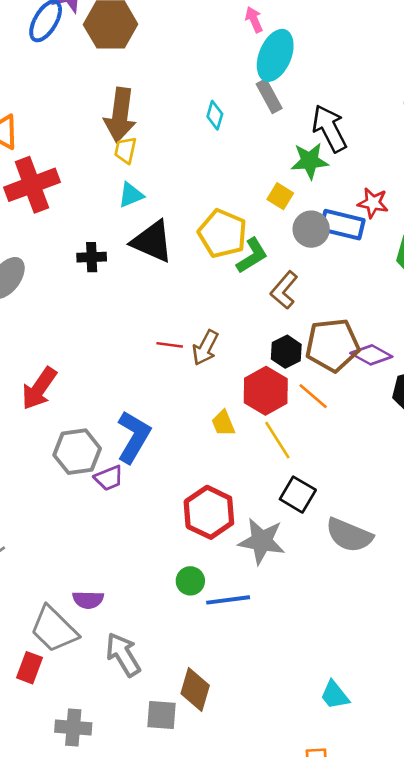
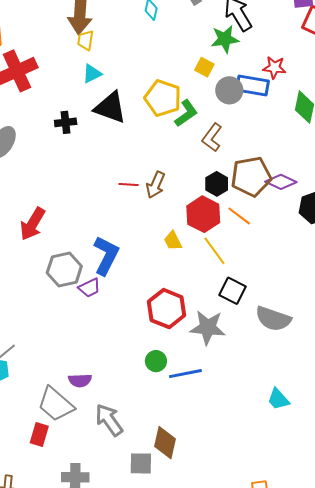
cyan trapezoid: (335, 695) -> (278, 399), moved

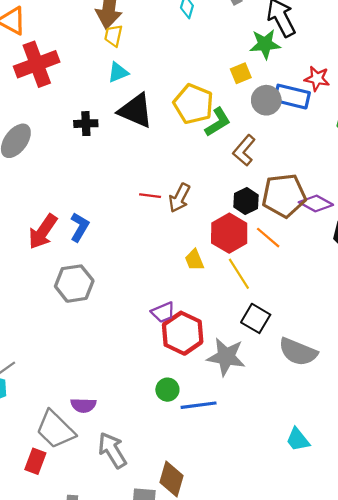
yellow square: (204, 67) -> (241, 73), turned 36
blue L-shape: (106, 256) -> (80, 227), moved, size x0.7
purple trapezoid: (89, 288) -> (163, 312), moved

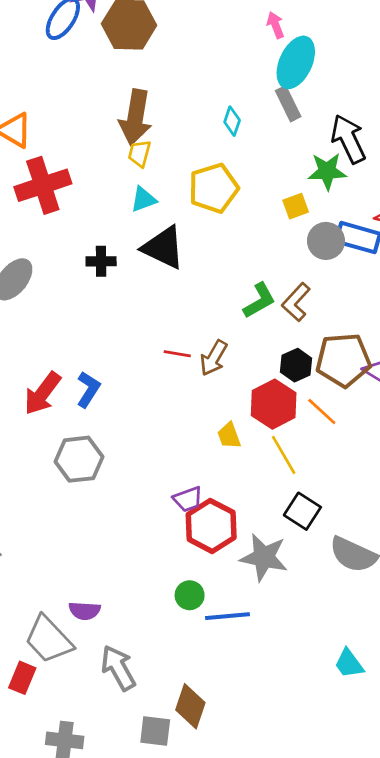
yellow pentagon: (193, 104) -> (214, 188), moved, turned 30
green L-shape: (218, 122) -> (259, 301), moved

